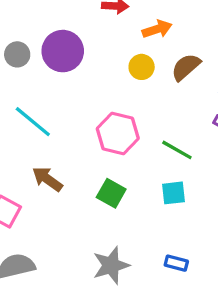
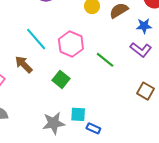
cyan line: (33, 122) -> (36, 39), moved
cyan square: (173, 193) -> (78, 114), moved

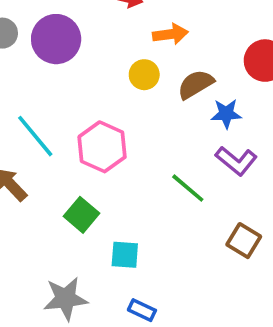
blue star: (144, 26) -> (226, 114), moved
green line: (105, 60) -> (188, 188), moved
cyan square: (78, 114) -> (125, 255), moved

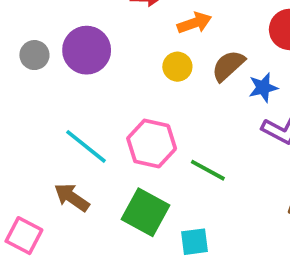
green line: (188, 188) -> (208, 170), moved
green square: (81, 215) -> (145, 212), size x1.4

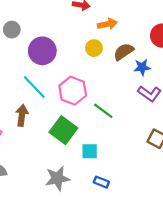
purple circle: (87, 50) -> (42, 51), moved
brown arrow: (72, 197) -> (22, 115), turned 55

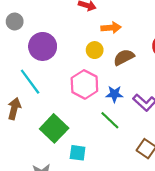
blue star: (142, 67) -> (114, 94), moved
pink hexagon: (73, 91) -> (84, 84), moved
green line: (103, 111) -> (110, 120), moved

